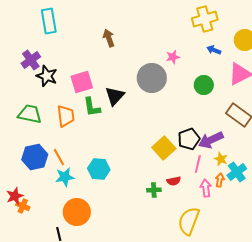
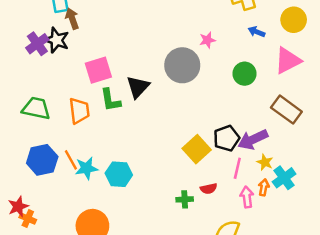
brown arrow: (109, 38) -> (72, 19), moved
black star: (47, 76) -> (57, 40), moved
cyan star: (65, 177) -> (86, 168), moved

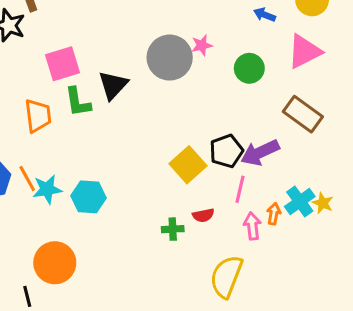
pink star: (207, 40) -> (202, 45), moved
yellow star: (265, 162) -> (323, 203), moved

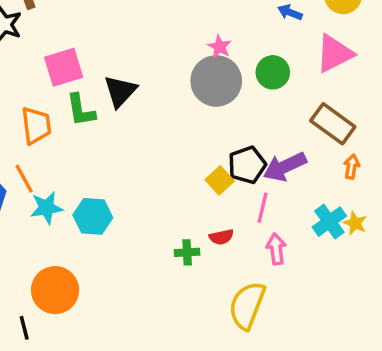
pink star: (202, 45) -> (220, 47), turned -30
gray circle: (170, 58) -> (216, 81), moved
yellow square: (188, 165) -> (220, 180), moved, size x0.7
orange line: (27, 179) -> (24, 179), moved
orange arrow: (274, 214) -> (352, 167), moved

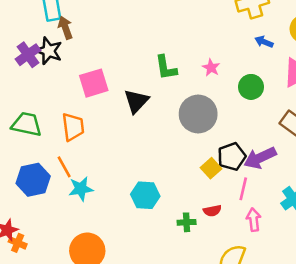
gray circle: (216, 81) -> (198, 114), moved
green L-shape: (81, 110) -> (166, 68), moved
cyan hexagon: (93, 216) -> (145, 195), moved

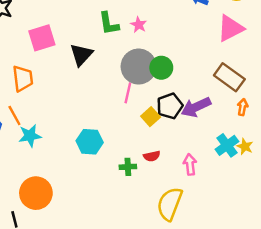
pink star: (211, 68) -> (139, 25), moved
green circle: (251, 87) -> (161, 68), moved
pink line: (243, 189) -> (128, 93), moved

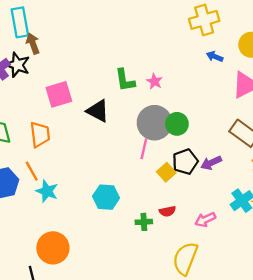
black triangle: (81, 55) -> (98, 111), turned -45
purple arrow: (196, 107) -> (211, 163), size x0.7
cyan star: (30, 136) -> (47, 191), turned 30
pink arrow: (190, 164) -> (205, 220), turned -108

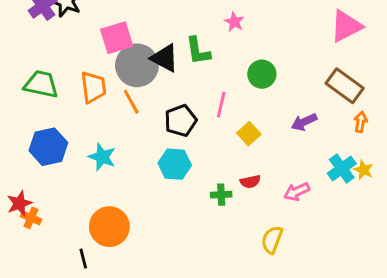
green L-shape: (125, 80) -> (198, 51), moved
gray circle: (154, 123) -> (137, 65), moved
black pentagon: (185, 162) -> (181, 121), moved
orange line: (32, 171) -> (131, 102), moved
yellow semicircle: (185, 259) -> (272, 240), size x0.7

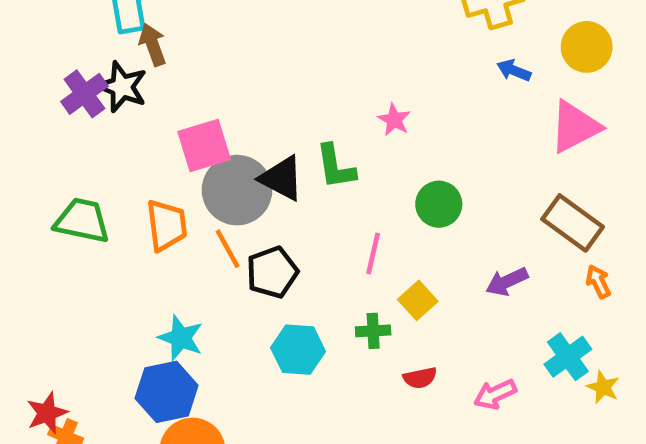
black pentagon: (181, 121) -> (272, 272), moved
orange arrow: (361, 122) -> (598, 282), turned -36
blue hexagon: (48, 147) -> (167, 392), moved
yellow star: (364, 170) -> (603, 387), moved
green cross: (221, 195) -> (373, 331), moved

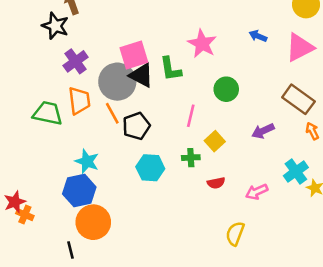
blue arrow: (514, 70) -> (258, 36), moved
purple cross: (84, 94) -> (76, 61), moved
pink star: (394, 120) -> (202, 44), size x1.6
pink square: (204, 146) -> (134, 55), moved
green trapezoid: (82, 221) -> (48, 113), moved

